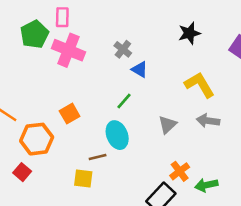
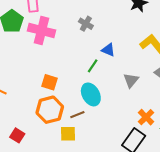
blue triangle: (140, 69) -> (108, 50), moved
orange square: (70, 114) -> (49, 82), turned -35
orange hexagon: (37, 139) -> (50, 110), moved

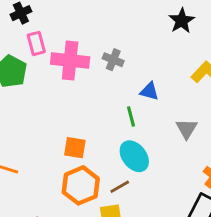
pink cross: (42, 30) -> (70, 61), moved
green line: (93, 66) -> (131, 117), turned -40

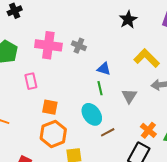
pink rectangle: (36, 43) -> (31, 81), moved
green line: (131, 117) -> (100, 88), moved
brown line: (120, 187) -> (108, 132), moved

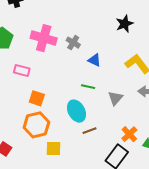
blue triangle: (104, 69) -> (94, 60), moved
pink rectangle: (31, 81) -> (22, 71), turned -70
green line: (100, 88) -> (88, 87), turned -72

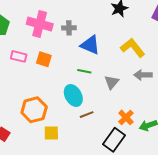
gray cross: (73, 43) -> (69, 28), turned -32
blue triangle: (94, 60) -> (90, 45), size x1.5
orange square: (37, 98) -> (44, 59), moved

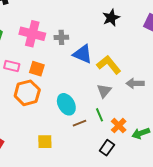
yellow L-shape: (133, 48) -> (109, 65), moved
green line: (84, 71) -> (99, 115), moved, turned 56
orange hexagon: (34, 110) -> (27, 93), moved
black rectangle: (114, 140) -> (107, 148), size x0.7

